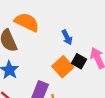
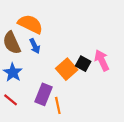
blue arrow: (67, 37) -> (35, 46), moved

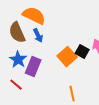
purple rectangle: (44, 94) -> (33, 67), moved
orange line: (58, 105) -> (72, 94), moved

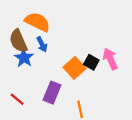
blue star: (18, 60) -> (24, 58), moved
purple rectangle: (33, 67) -> (52, 93), moved

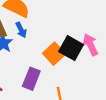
black square: (91, 62) -> (71, 48), size x1.5

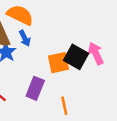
orange square: (54, 54) -> (58, 63), turned 30

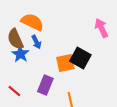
pink arrow: (96, 53) -> (101, 28), moved

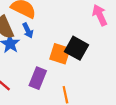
orange square: (65, 63) -> (60, 54), turned 30

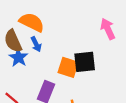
black square: (76, 48) -> (85, 62), turned -35

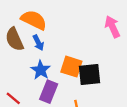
blue star: (18, 57) -> (41, 70), moved
black square: (85, 62) -> (90, 75), moved

